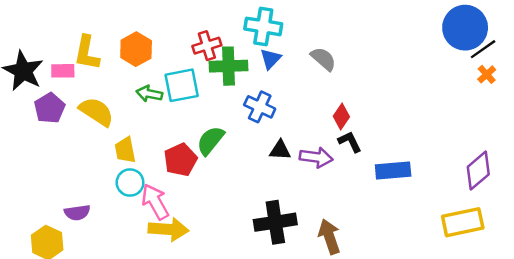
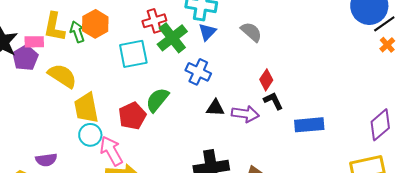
green cross: (229, 66) -> (172, 38), turned -36
green arrow: (149, 94) -> (77, 32), moved, turned 60
purple pentagon: (50, 108) -> (25, 58), moved
yellow trapezoid: (125, 150) -> (86, 108), size x1.4

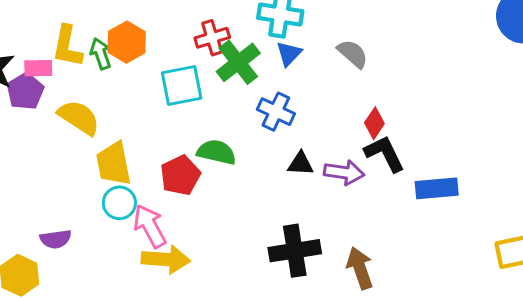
green semicircle: (157, 100) -> (216, 152), turned 64
black L-shape: (273, 101) -> (385, 154), size x1.4

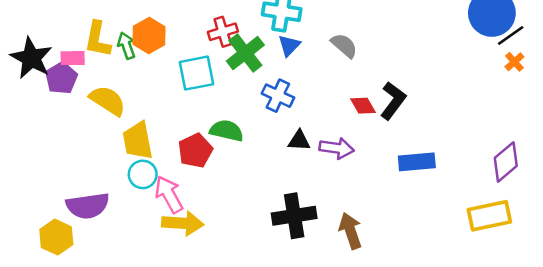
red diamond: (374, 123) -> (363, 106), turned -64
black L-shape: (385, 154) -> (393, 101), moved, turned 63
purple semicircle: (56, 239) -> (88, 206), size x1.6

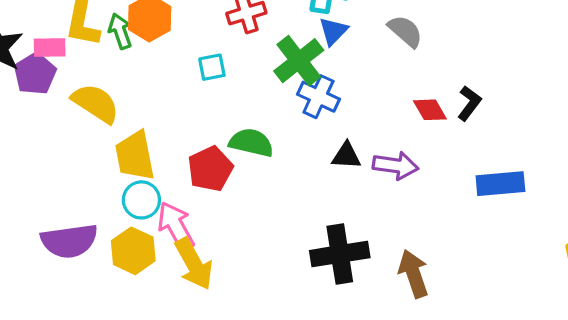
green cross: (245, 53) -> (299, 61), moved
cyan square: (197, 73) -> (212, 67), size x0.6
black L-shape: (393, 101) -> (469, 103), size x0.7
yellow arrow: (183, 223) -> (194, 264), turned 57
yellow hexagon: (56, 237) -> (133, 251), moved

